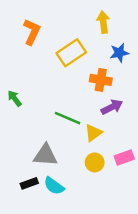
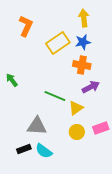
blue star: (119, 53) -> (83, 42), moved

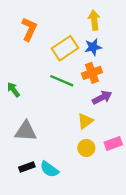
orange cross: (82, 65) -> (92, 73), turned -30
green line: (55, 96) -> (62, 81), moved
gray triangle: (37, 126) -> (26, 131), moved

